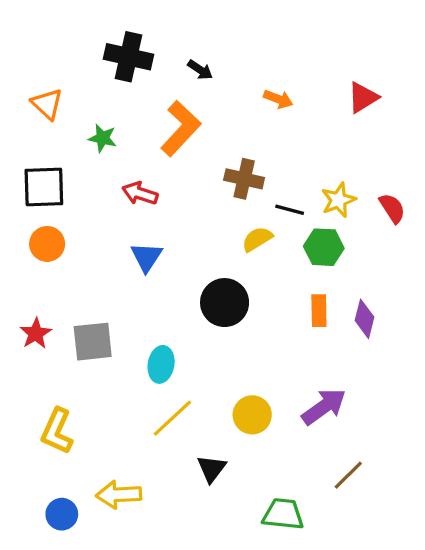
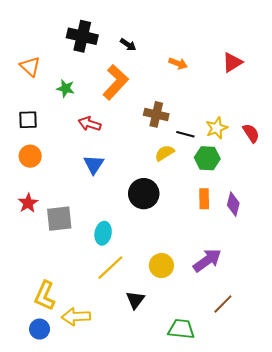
black square: (44, 187) -> (28, 120), size x0.7
red star: (36, 333) -> (28, 203), moved
yellow L-shape: (57, 431) -> (45, 296), moved

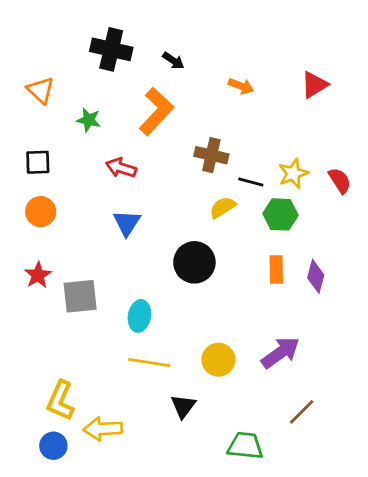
yellow line: (110, 268) -> (149, 363), turned 52

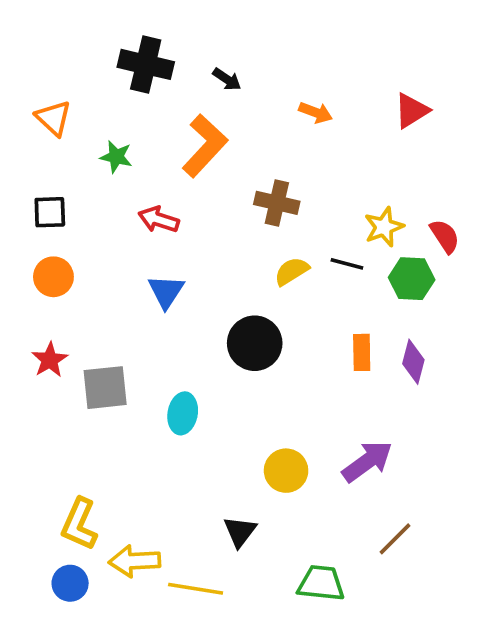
black line: (251, 182) -> (347, 264), moved
green hexagon: (280, 214) -> (412, 279), moved
yellow line: (149, 363) -> (196, 589), moved

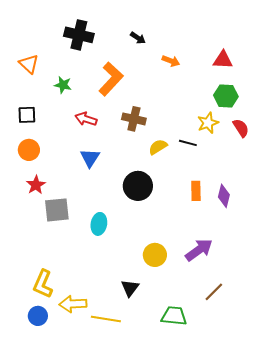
black arrow: (227, 79) -> (138, 38), moved
red triangle: (412, 111) -> (223, 60), turned 35
brown cross: (277, 203) -> (134, 119), moved
green hexagon: (412, 279) -> (226, 96), moved
red star: (50, 360) -> (36, 185), moved

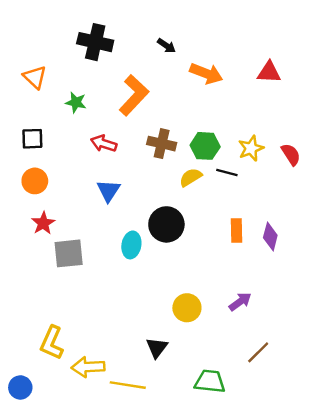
orange arrow: (171, 61) -> (206, 73), size x1.5
green hexagon: (226, 96) -> (205, 146), moved
cyan ellipse: (99, 224) -> (131, 245), moved
purple arrow: (199, 250) -> (240, 302), size x0.7
blue circle: (38, 316) -> (20, 387), moved

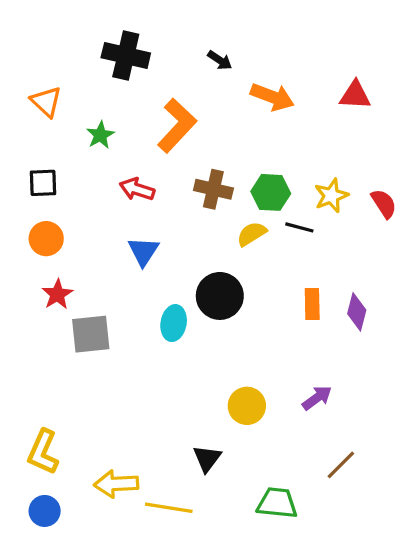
green star: (76, 102) -> (100, 135), turned 30
yellow L-shape: (52, 343) -> (43, 452), moved
blue circle: (20, 387) -> (45, 511), moved

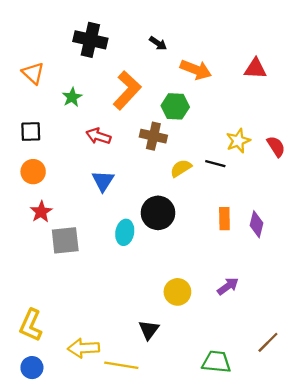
green hexagon: (271, 192) -> (175, 106), moved
brown line: (341, 465) -> (268, 342), moved
green trapezoid: (277, 503) -> (216, 362), moved

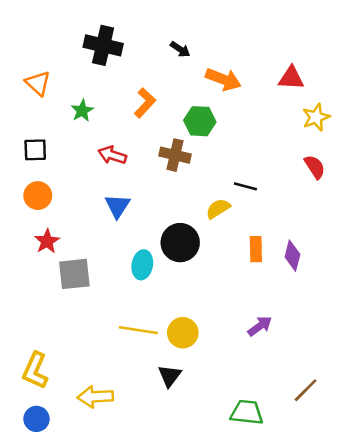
orange L-shape: (127, 90) -> (145, 103), size x0.7
yellow star: (238, 141) -> (316, 117), moved
yellow semicircle: (181, 168) -> (218, 209), moved
yellow circle: (177, 292) -> (183, 333), moved
yellow line: (121, 365) -> (138, 330), moved

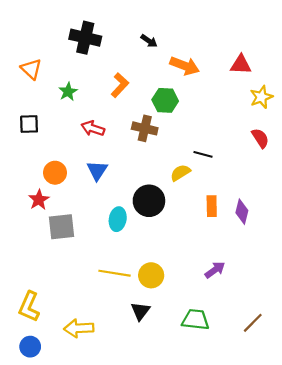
orange circle: (38, 196) -> (55, 173), moved
green trapezoid: (247, 412) -> (195, 320), moved

